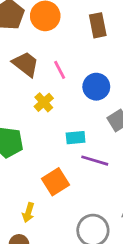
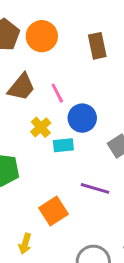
brown trapezoid: (26, 64) -> (21, 87), turned 92
blue circle: (96, 87) -> (82, 118), moved
cyan rectangle: (76, 138) -> (63, 145), moved

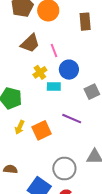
yellow arrow: (25, 244) -> (20, 127), moved

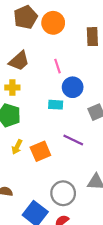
brown trapezoid: (30, 43) -> (19, 61), moved
yellow cross: (40, 72) -> (12, 88), moved, turned 32

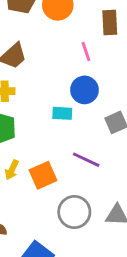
pink line: (58, 66) -> (86, 52), moved
gray circle: (63, 193) -> (74, 212), moved

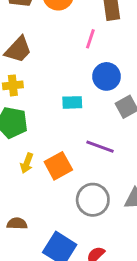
pink line: (86, 52) -> (90, 39), turned 42
blue circle: (85, 90) -> (107, 76), moved

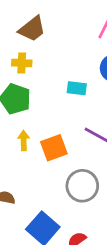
yellow arrow: (27, 163) -> (24, 140), turned 150

